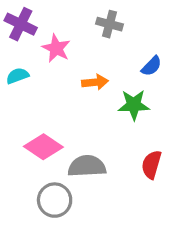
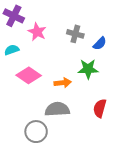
gray cross: (109, 24) -> (75, 34), moved
orange arrow: (95, 82) -> (63, 83), moved
pink diamond: (43, 147) -> (29, 75), moved

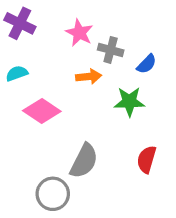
pink star: (37, 32) -> (79, 33), moved
orange arrow: (63, 83) -> (89, 77), moved
gray semicircle: (57, 109) -> (84, 161), turned 120

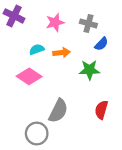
pink star: (79, 33) -> (55, 22), turned 30
gray cross: (111, 50) -> (88, 23), moved
cyan semicircle: (17, 73) -> (37, 49), moved

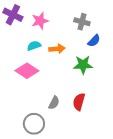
pink star: (55, 22) -> (40, 21), moved
red semicircle: (101, 110) -> (79, 102), moved
gray semicircle: (58, 111) -> (54, 103), size x0.6

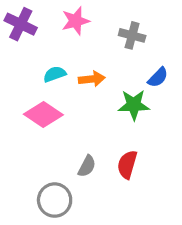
pink star: (40, 21) -> (76, 21), moved
blue semicircle: (94, 41) -> (158, 77), moved

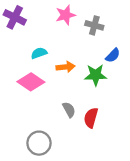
pink star: (76, 21) -> (66, 15), moved
orange arrow: (92, 79) -> (66, 67), moved
gray semicircle: (87, 166) -> (69, 110), moved, turned -56

